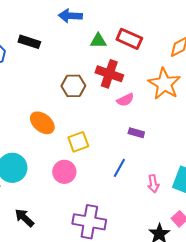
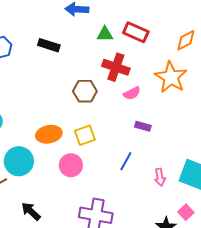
black rectangle: (29, 42) -> (49, 45), moved
brown hexagon: (73, 86) -> (85, 91), moved
orange ellipse: (42, 123) -> (49, 134), moved, turned -50

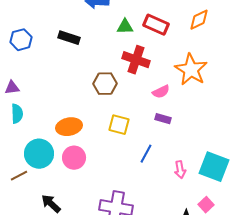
orange diamond: (186, 40) -> (199, 20), moved
pink semicircle: (132, 93) -> (161, 92), moved
yellow square: (85, 135) -> (119, 125), moved, turned 35
pink circle: (71, 165) -> (74, 158), moved

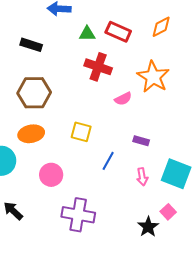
brown hexagon: (105, 84) -> (34, 93), moved, size x1.4
purple rectangle: (163, 119) -> (141, 141), moved
pink circle: (74, 158) -> (51, 175), moved

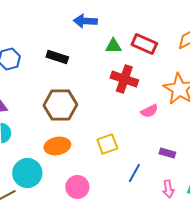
yellow square: (81, 132) -> (107, 144), turned -35

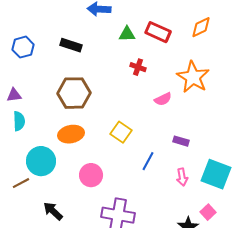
red cross: (124, 79) -> (138, 67), size x0.6
yellow square: (107, 144) -> (121, 132), turned -35

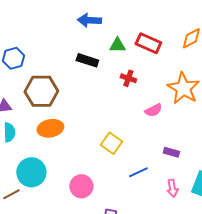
black rectangle: (71, 45) -> (87, 60), moved
brown hexagon: (74, 93) -> (41, 91), moved
orange ellipse: (71, 134) -> (50, 128), moved
blue line: (148, 161) -> (138, 172), turned 36

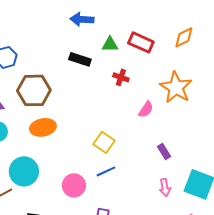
pink semicircle: (153, 110) -> (146, 109), turned -30
purple rectangle: (171, 152) -> (164, 151), turned 42
blue line: (138, 172) -> (106, 171), moved

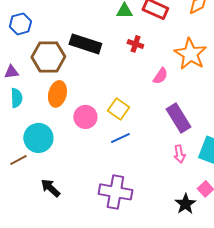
black rectangle: (80, 59) -> (85, 44), moved, size x1.4
orange ellipse: (43, 127) -> (57, 94), turned -65
purple rectangle: (164, 151) -> (178, 118), size x1.8
pink circle: (74, 185) -> (85, 117), moved

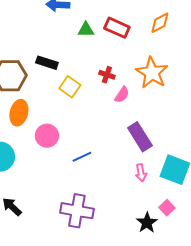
black rectangle: (85, 44) -> (47, 63), size x0.7
red cross: (135, 44) -> (107, 75), moved
yellow square: (118, 109) -> (70, 87), moved

